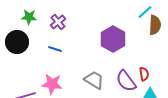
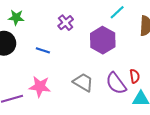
cyan line: (145, 12) -> (117, 12), moved
purple cross: (58, 22) -> (66, 23), moved

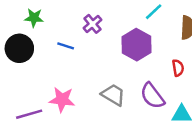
blue line: (43, 50) -> (66, 46), moved
red semicircle: (135, 76) -> (178, 68), moved

